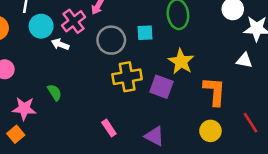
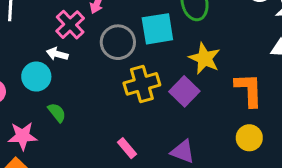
cyan circle: (41, 26) -> (36, 77), moved
cyan square: (145, 33) -> (157, 29), size x1.6
purple square: (161, 87) -> (184, 91), turned 30

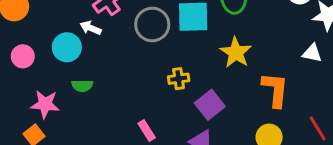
yellow cross: (142, 84) -> (179, 79), moved, size x0.6
purple square: (184, 91) -> (210, 105), moved
green semicircle: (57, 113) -> (82, 86), turned 120

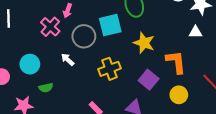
white arrow: (91, 28) -> (68, 59), moved, turned 32
yellow cross: (179, 79) -> (110, 69), size x1.5
purple square: (210, 105) -> (149, 80), moved

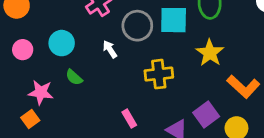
orange L-shape: (176, 62) -> (243, 87), turned 125
purple square: (149, 80) -> (206, 114), moved
green semicircle: (46, 88) -> (74, 77), turned 40

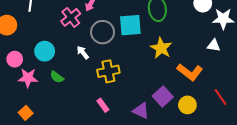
yellow cross: (159, 74) -> (108, 71), moved
pink star: (41, 92) -> (28, 78), moved

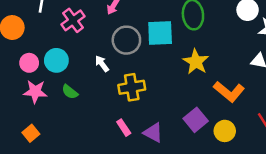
pink cross: (71, 17) -> (73, 20), moved
pink circle: (15, 59) -> (29, 63), moved
purple triangle: (141, 111) -> (153, 133), moved

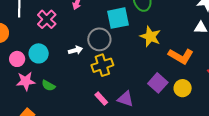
gray circle: (126, 40) -> (99, 39), moved
white arrow: (102, 64) -> (75, 50), turned 120
green semicircle: (70, 92) -> (48, 86), moved

